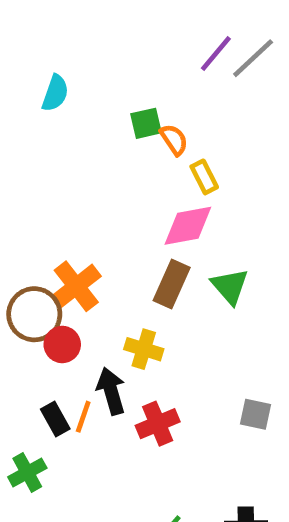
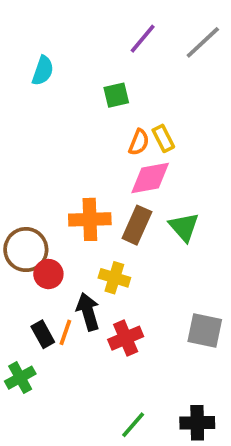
purple line: (216, 54) -> (143, 39), moved
orange semicircle: (174, 140) -> (139, 142), moved, turned 56
orange cross: (76, 286) -> (90, 219), moved, turned 36
gray square: (255, 414) -> (205, 331), size x1.4

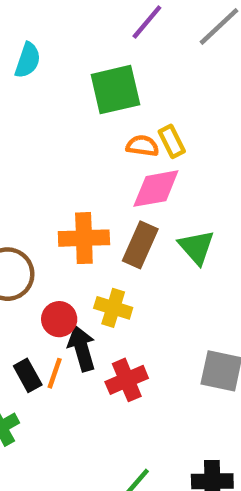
green square: (116, 95) -> (115, 90), size x1.6
orange semicircle: (139, 142) -> (142, 146), turned -104
red circle: (48, 274) -> (59, 319), moved

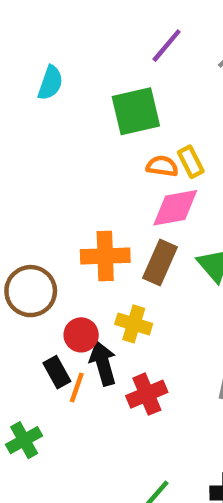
black rectangle: (28, 375) -> (57, 372), moved

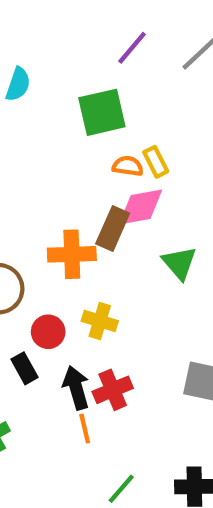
brown rectangle: (160, 263) -> (113, 228), moved
black arrow: (103, 363) -> (76, 388), moved
orange line: (77, 388) -> (85, 429), moved, turned -32

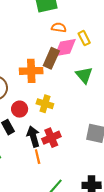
yellow rectangle: (156, 162) -> (84, 38), moved

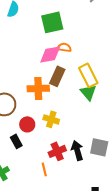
yellow rectangle: (84, 38) -> (88, 75), moved, size x1.6
pink diamond: (65, 48) -> (50, 54), moved
black arrow: (33, 137) -> (77, 150), moved

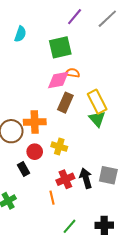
orange cross: (38, 88) -> (35, 122), moved

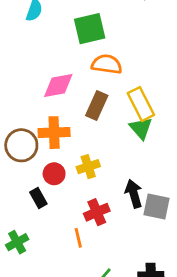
orange semicircle: (73, 73) -> (107, 64), size x1.5
pink diamond: (58, 80) -> (58, 86), moved
yellow cross: (59, 147) -> (88, 167), turned -35
black arrow: (86, 178) -> (134, 194), moved

